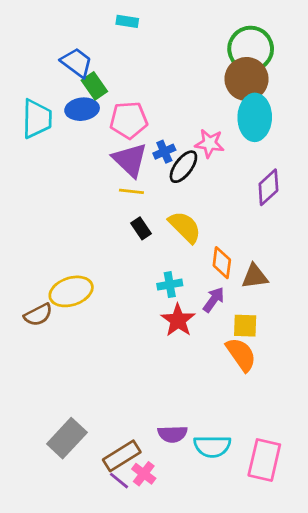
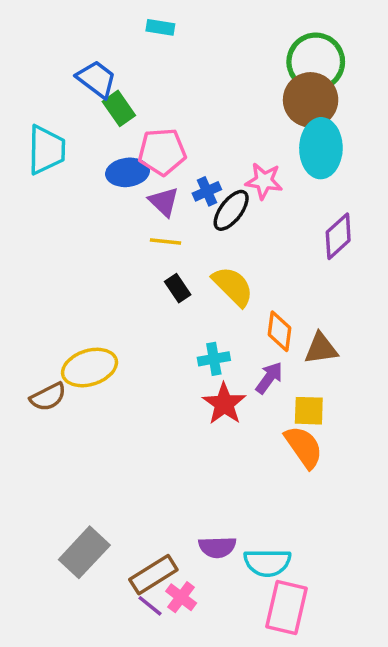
blue ellipse: (82, 109) -> (128, 172), moved
purple triangle: (130, 160) -> (164, 202), size x0.7
pink rectangle: (264, 460) -> (286, 608), moved

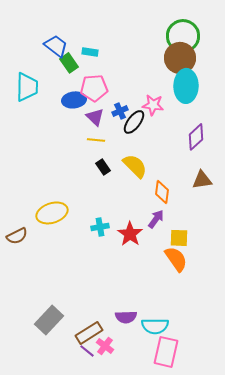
cyan rectangle: (160, 27) -> (90, 52), moved
brown triangle: (321, 349) -> (202, 180), moved
cyan cross: (214, 359) -> (100, 227), moved
brown semicircle: (48, 397) -> (17, 236), moved

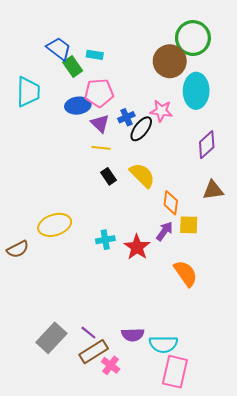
brown circle: (180, 58) -> (170, 61), moved
yellow square: (179, 238) -> (189, 225), moved
purple line: (87, 351) -> (88, 333), moved

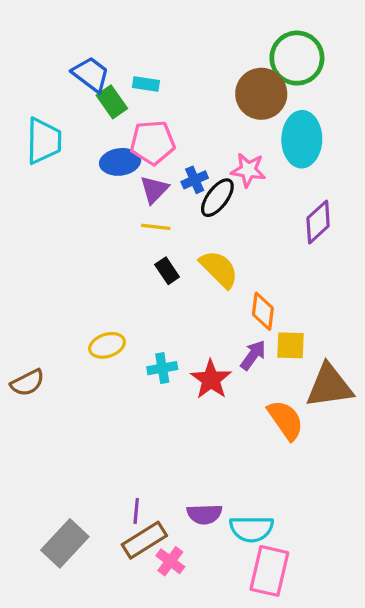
purple triangle: (100, 124) -> (154, 190), turned 30
brown triangle: (213, 190) -> (329, 386), moved, size x1.5
yellow ellipse: (55, 225) -> (107, 345), moved, size x0.7
purple line: (88, 333) -> (136, 511), turned 56
gray rectangle: (51, 338) -> (65, 543), moved

